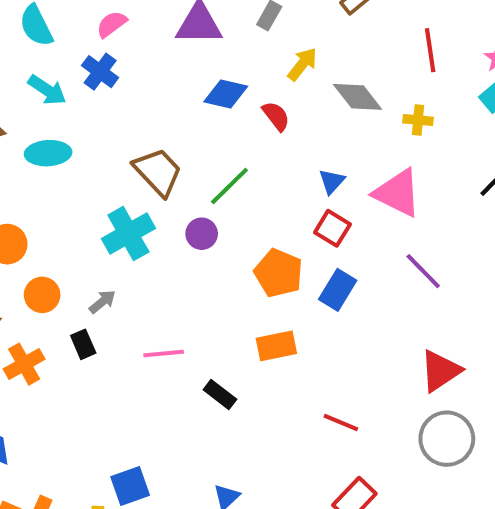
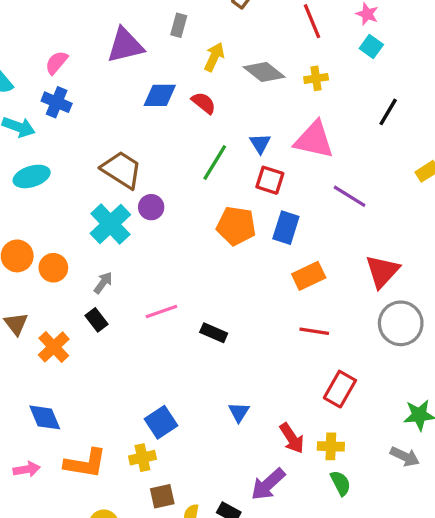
green line: (229, 186) -> (215, 163), moved
purple circle: (202, 234) -> (151, 207), moved
orange circle: (42, 295) -> (53, 268), moved
orange rectangle: (276, 346) -> (309, 276), moved

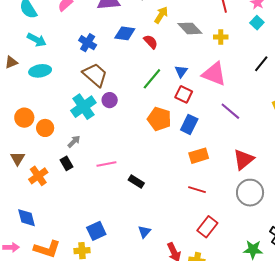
blue cross: (57, 102) -> (88, 43), moved

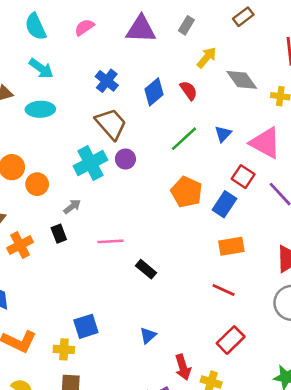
blue diamond: (125, 33) -> (154, 92), moved, turned -55
red square: (184, 94) -> (243, 177), moved

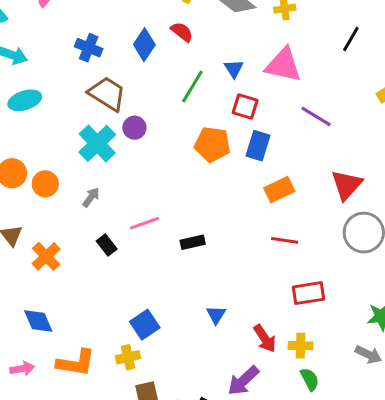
red square: (243, 177) -> (245, 106), moved
black rectangle: (59, 234) -> (107, 245), moved
black rectangle: (146, 269) -> (193, 242), turned -36
red rectangle: (231, 340) -> (309, 293), turned 52

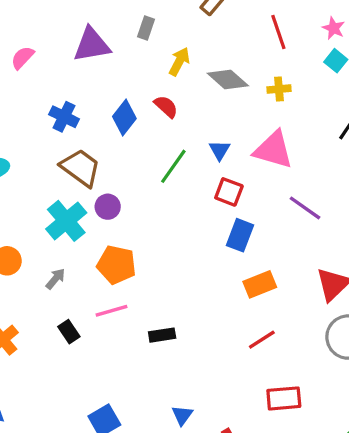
orange pentagon: (212, 144) -> (117, 265), moved
red line: (285, 240) -> (262, 340), turned -45

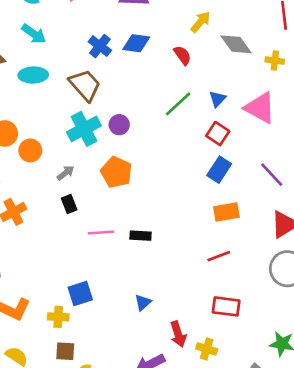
blue diamond: (124, 117) -> (136, 43), moved, turned 48
brown trapezoid: (81, 168) -> (85, 85), moved
purple line: (305, 208) -> (272, 175), moved
pink line: (111, 311) -> (101, 233), moved
black rectangle: (69, 332) -> (69, 204), moved

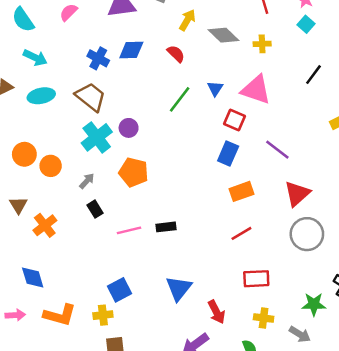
red square: (218, 134) -> (235, 120), moved
blue triangle: (143, 302) -> (179, 288), size x1.6
yellow cross: (207, 349) -> (264, 318), moved

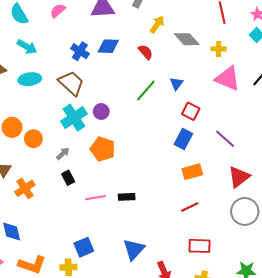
pink triangle: (256, 90) -> (228, 78), moved

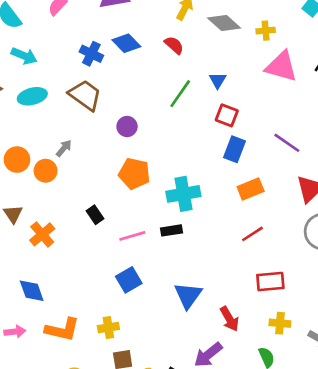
blue diamond: (108, 46) -> (126, 43), turned 50
red square: (191, 111) -> (227, 115), moved
cyan cross: (74, 118) -> (183, 194), moved, turned 30
gray arrow: (63, 154) -> (64, 148), moved
blue square: (84, 247) -> (129, 280), moved

